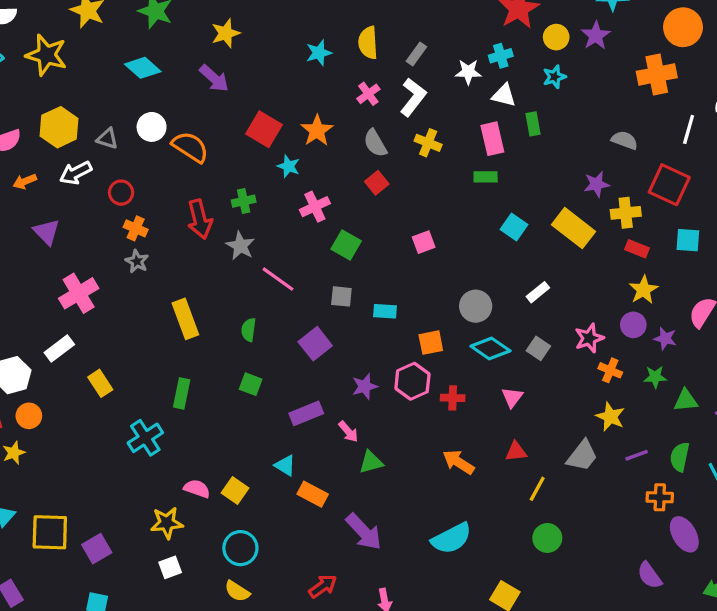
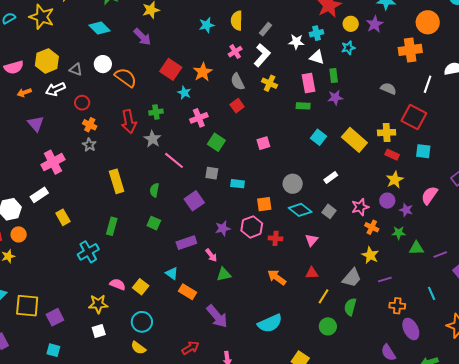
purple star: (597, 184) -> (335, 98), moved
green semicircle: (680, 457) -> (350, 307), moved

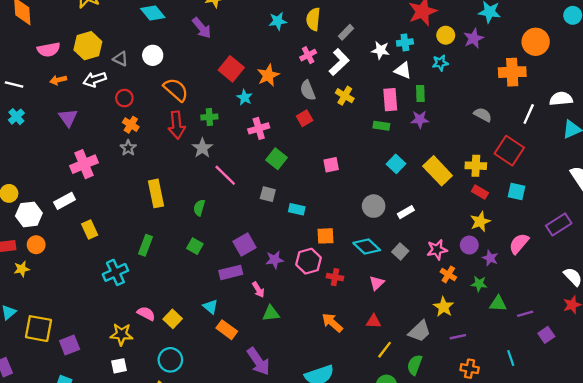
orange semicircle: (126, 77) -> (176, 90), moved
gray circle: (293, 184) -> (374, 206), moved
purple square: (194, 201) -> (244, 245), moved

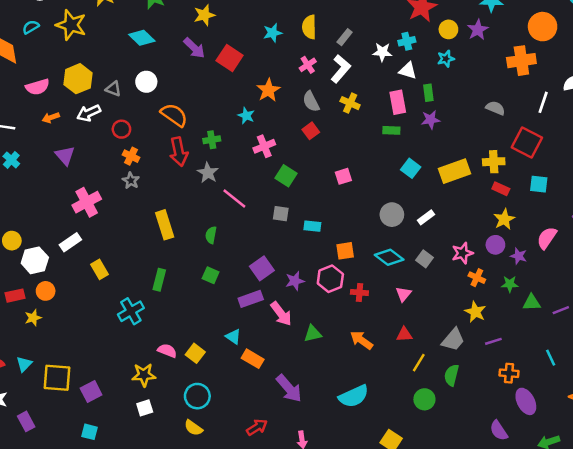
red square: (231, 69) -> (230, 58), moved
yellow rectangle: (438, 171) -> (455, 171), turned -60
pink arrow: (258, 290) -> (281, 314), size x1.5
green triangle: (271, 313) -> (313, 334), moved

